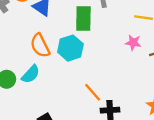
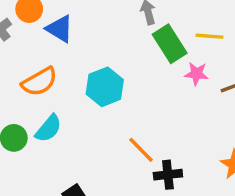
green rectangle: (83, 19) -> (170, 44), moved, turned -30
orange semicircle: (40, 46) -> (39, 82), moved, turned -90

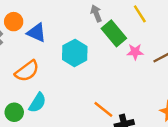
yellow line: (209, 36) -> (140, 14), moved, turned 60
cyan hexagon: (105, 87) -> (75, 53), moved

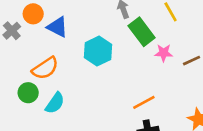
orange line: (103, 109) -> (144, 102), moved, turned -70
green circle: (14, 112) -> (28, 93), moved

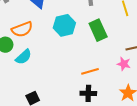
green rectangle: (142, 32) -> (98, 30), moved
pink star: (164, 53) -> (124, 64), moved

